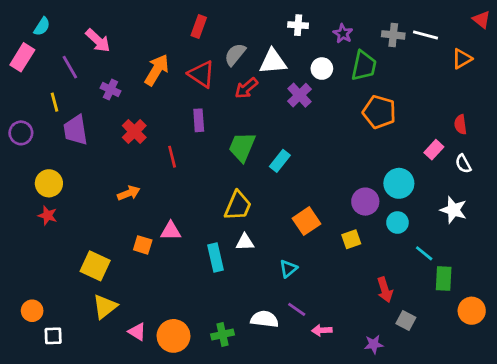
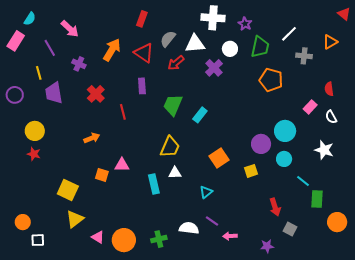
white cross: (298, 25) -> (213, 18), size x1.6
gray cross: (393, 35) -> (304, 56), moved
white line: (425, 35) -> (289, 34), moved, turned -60

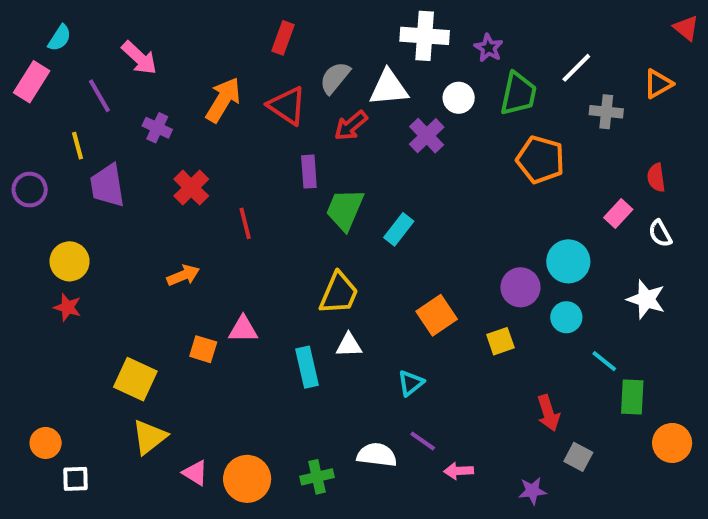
purple rectangle: (142, 86) -> (309, 172), moved

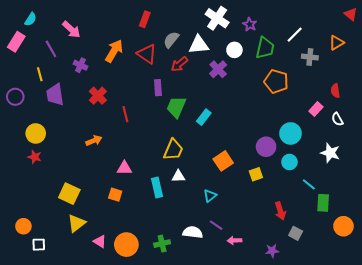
white cross: (425, 36) -> (217, 18), turned 30
orange square: (203, 349) -> (115, 195), moved

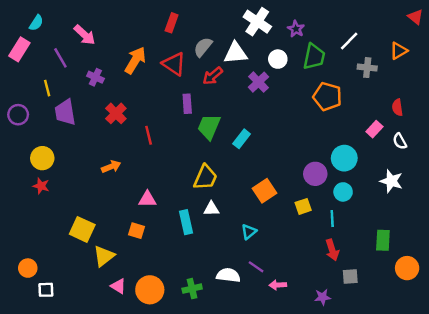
cyan line: (309, 184) -> (332, 219), moved, turned 48
yellow triangle: (76, 223) -> (104, 256), moved
gray square: (296, 233) -> (350, 277), turned -32

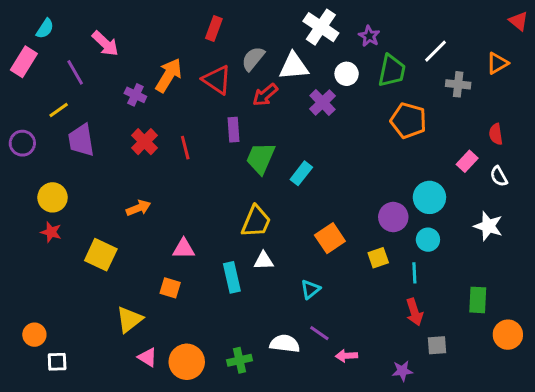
purple cross: (95, 77) -> (135, 95), moved
yellow line: (47, 88) -> (59, 110), turned 70
red line: (149, 135) -> (185, 148), moved
yellow square: (82, 229) -> (101, 255), moved

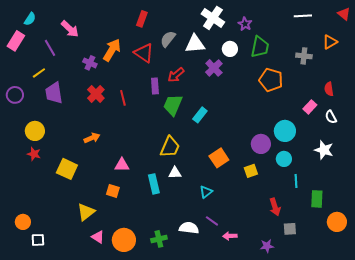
white line: (435, 51) -> (303, 16), moved, turned 42
red arrow: (265, 95) -> (176, 75), moved
cyan line: (414, 273) -> (296, 181), moved

